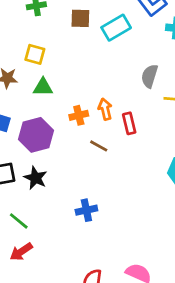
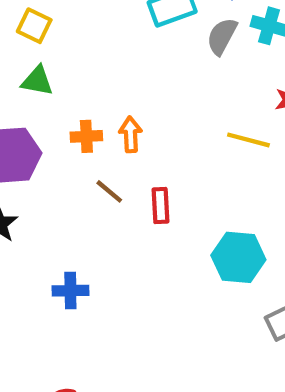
gray semicircle: (150, 76) -> (222, 36), moved
red rectangle: (129, 123) -> (160, 205), moved

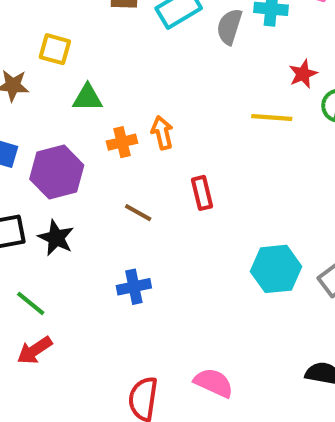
green triangle: (37, 81) -> (88, 98), moved
brown line: (109, 191) -> (138, 213), moved
cyan hexagon: (238, 257) -> (276, 269), moved

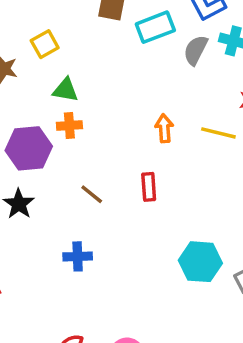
yellow square: (55, 49) -> (45, 44), turned 36
orange arrow: (162, 133) -> (164, 128), moved
orange cross: (122, 142) -> (69, 125), moved

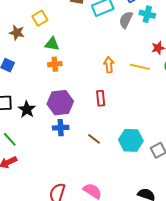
purple hexagon: (29, 148) -> (60, 103), moved
brown line: (92, 194) -> (94, 139), moved
blue cross: (78, 256) -> (61, 128), moved

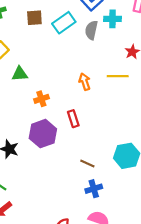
orange cross: (55, 64) -> (41, 99), moved
red rectangle: (101, 98) -> (73, 119), moved
blue cross: (61, 128) -> (94, 189), moved

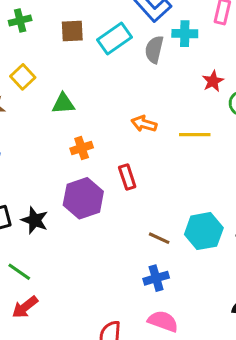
green triangle: (20, 74) -> (63, 104), moved
yellow line: (118, 76) -> (195, 135), moved
orange arrow: (85, 82) -> (144, 124), turned -56
brown line: (87, 163) -> (159, 238), moved

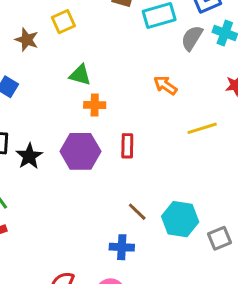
green triangle: (63, 104) -> (80, 75), moved
orange arrow: (144, 124) -> (165, 85), moved
yellow line: (195, 135) -> (202, 128), turned -36

